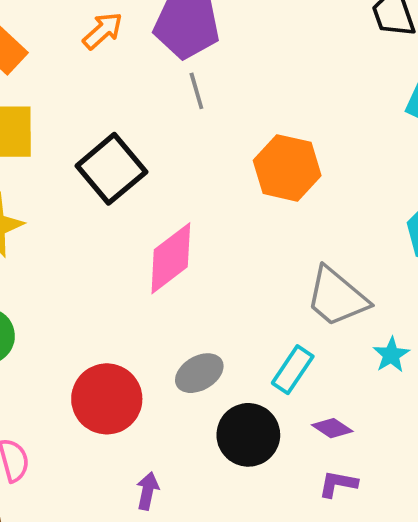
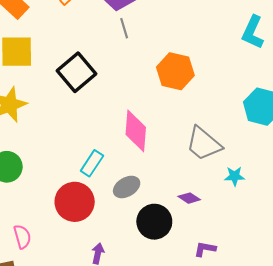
pink diamond: (171, 258) -> (136, 131), moved, turned -48
cyan star: (391, 355) -> (235, 176), turned 30
cyan rectangle: (293, 370) -> (92, 163), moved
purple diamond: (332, 428) -> (189, 198), moved

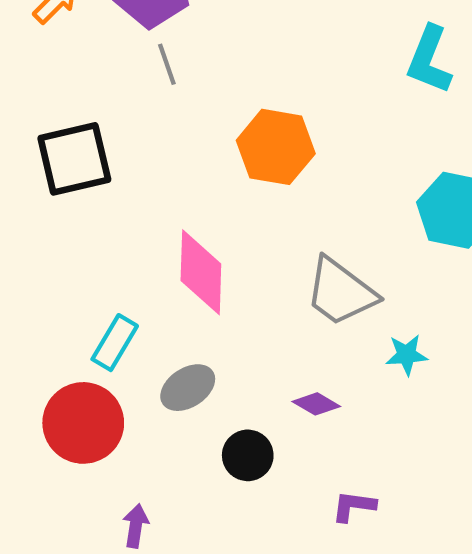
black square: (76, 72) -> (74, 159), turned 30
black circle: (154, 222) -> (248, 455), size x0.7

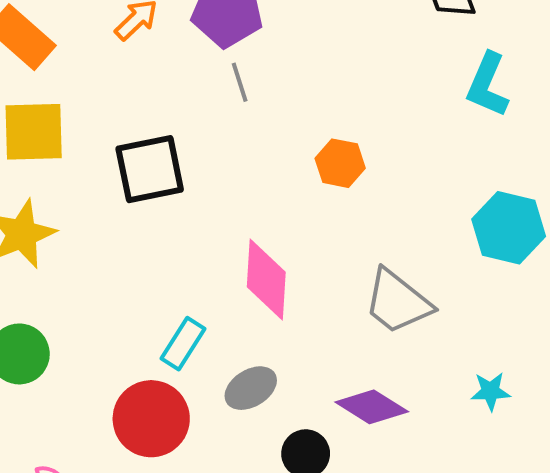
orange hexagon: (276, 147) -> (340, 163), size x0.7
cyan star: (407, 355) -> (490, 391), moved
purple diamond: (316, 404) -> (372, 407), size x1.6

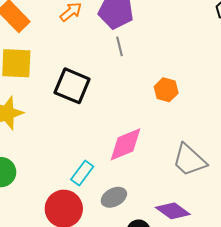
black square: (150, 169) -> (72, 86), turned 30
pink diamond: (266, 280) -> (125, 144), turned 60

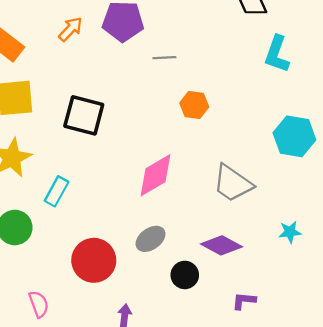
gray line: (119, 46) -> (164, 58), moved, turned -72
cyan rectangle: (82, 173) -> (57, 191), moved

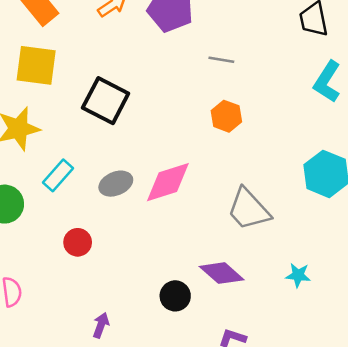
gray line: (164, 58) -> (221, 60), moved
gray ellipse: (150, 239) -> (116, 184), moved
red circle: (94, 260) -> (78, 242), moved, size x0.6

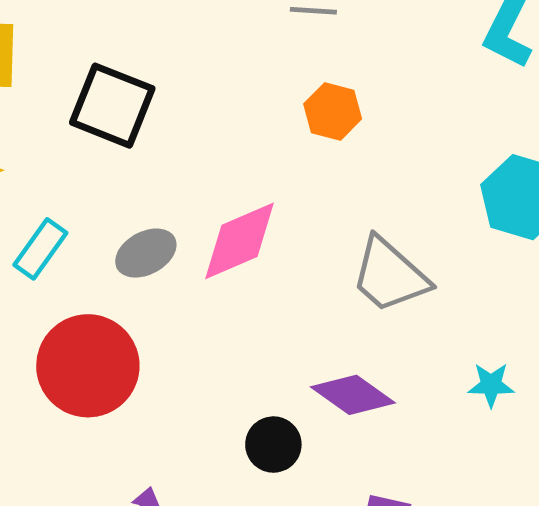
red circle: (78, 242) -> (88, 366), size x2.0

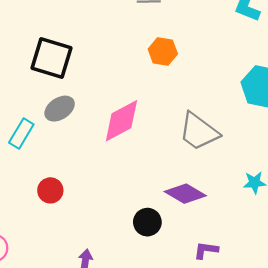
gray ellipse: (146, 253) -> (60, 109), moved
red circle: (88, 366) -> (50, 190), size x0.5

